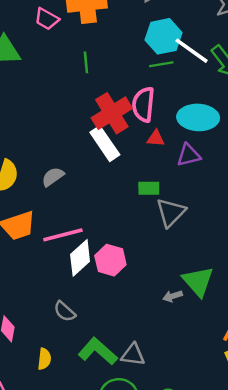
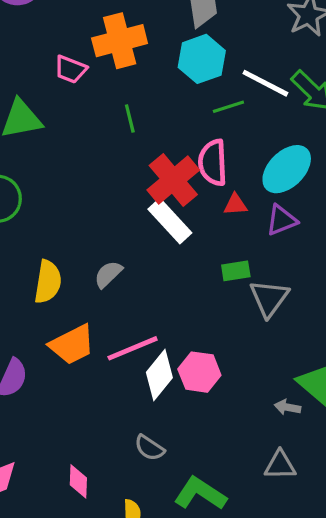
cyan hexagon: (164, 36) -> (202, 59), moved
cyan ellipse: (198, 117) -> (287, 169), turned -39
gray arrow: (173, 296) -> (287, 407), turned 36
gray triangle: (133, 355) -> (280, 465), moved

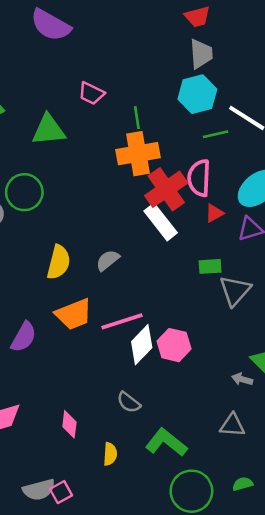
orange cross: (120, 41) -> (138, 154), moved
green line: (130, 119) -> (137, 118), moved
red triangle: (235, 205) -> (214, 213), turned -30

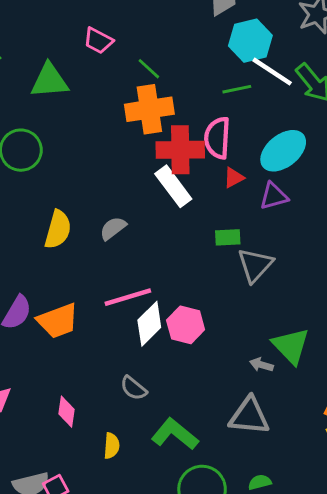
cyan hexagon: (197, 94) -> (250, 41), moved
green line: (137, 118) -> (149, 69), turned -40
red cross: (166, 189) -> (180, 150), turned 33
orange trapezoid: (74, 314) -> (58, 321), moved
gray triangle: (232, 425) -> (249, 416), size x1.4

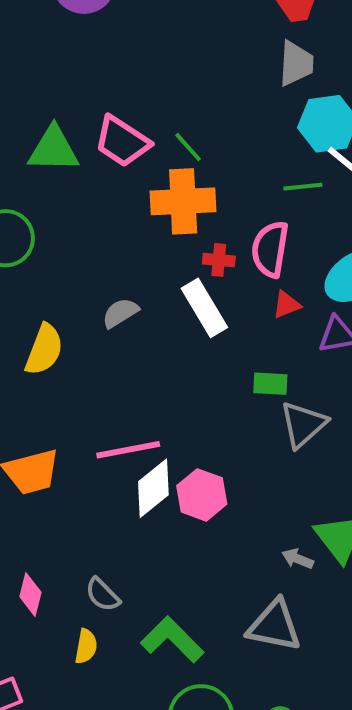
pink trapezoid: (98, 41) -> (122, 141), moved, size x1.4
red cross: (180, 150) -> (219, 260), size x0.5
gray semicircle: (113, 228) -> (120, 313), moved
gray semicircle: (134, 388) -> (103, 595), moved

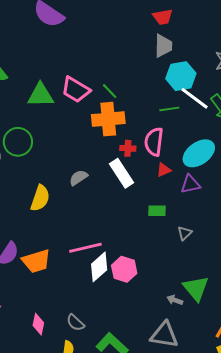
gray triangle: (303, 425) -> (185, 233), moved, size x0.6

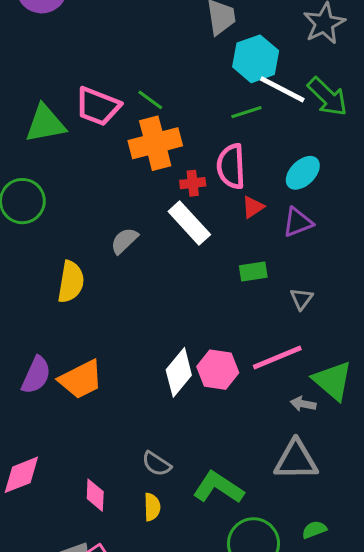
cyan ellipse: (199, 153) -> (303, 173), size x0.7
pink line: (85, 248) -> (277, 358), moved
pink diamond: (38, 324) -> (95, 495), moved

